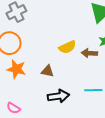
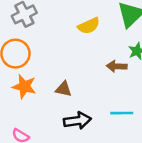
yellow semicircle: (67, 47) -> (89, 26), moved

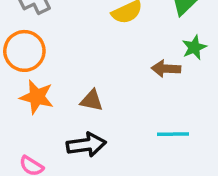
black arrow: (77, 121) -> (86, 145), moved

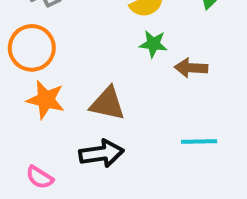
green star: (194, 47) -> (153, 44), moved, turned 30
brown triangle: (92, 100) -> (107, 104), size x1.4

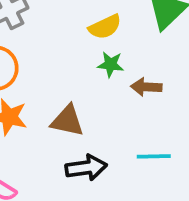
black arrow: (101, 153) -> (86, 168), moved

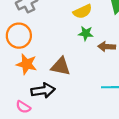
black arrow: (86, 168) -> (43, 90), moved

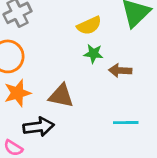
orange star: (27, 64) -> (17, 93), turned -30

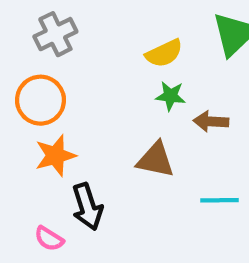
brown triangle: (61, 96) -> (156, 160), moved
black arrow: (39, 127) -> (87, 207), turned 80

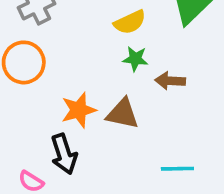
orange star: (55, 156) -> (79, 110), moved
cyan line: (219, 200) -> (177, 169), moved

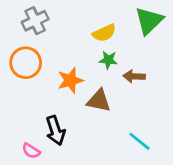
orange star: (79, 110) -> (70, 80), moved
cyan line: (177, 169) -> (139, 141), turned 40

